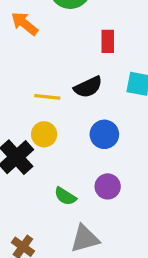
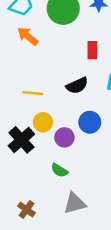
yellow line: (47, 97) -> (33, 93), moved
purple circle: (108, 186) -> (64, 137), moved

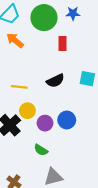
red rectangle: (92, 50) -> (63, 43), moved
blue circle: (90, 122) -> (67, 120), moved

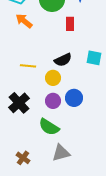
yellow circle: (27, 111) -> (53, 78), moved
green semicircle: (41, 150) -> (49, 127), size x1.5

